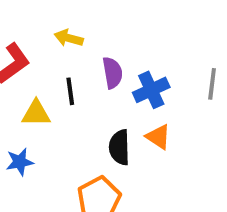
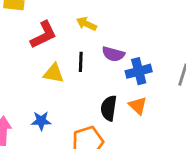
purple semicircle: (112, 73) -> (113, 54), turned 105
blue star: (20, 162) -> (41, 121), moved

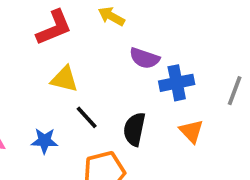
black line: (81, 62) -> (87, 117), moved, turned -48
orange triangle: (138, 106) -> (191, 131), moved

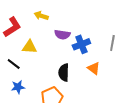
yellow triangle: (64, 79) -> (29, 47), moved
black line: (87, 117) -> (14, 64), moved

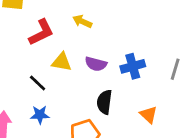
purple semicircle: (62, 35) -> (96, 64), moved
orange triangle: (94, 68) -> (149, 115), moved

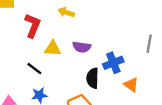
red L-shape: (41, 32) -> (33, 26), turned -35
blue cross: (133, 66) -> (113, 63), moved

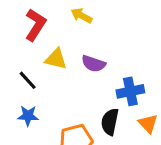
black semicircle: (93, 78) -> (110, 122), moved

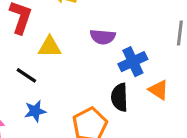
purple semicircle: (93, 64) -> (103, 37), moved

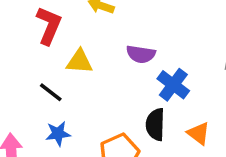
blue cross: (133, 62) -> (173, 85), turned -32
orange triangle: (159, 90) -> (199, 133), moved

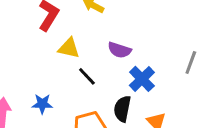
black line: (51, 92) -> (87, 76), moved

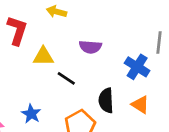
blue cross: (142, 79) -> (137, 67), moved
blue star: (42, 104) -> (31, 114), turned -30

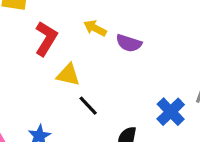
purple semicircle: (90, 47) -> (129, 43), moved

